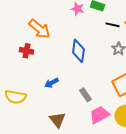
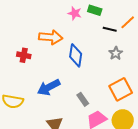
orange arrow: (39, 29) -> (51, 37), moved, turned -35
blue arrow: (51, 83) -> (49, 87), size x1.6

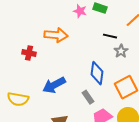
black line: (110, 29) -> (110, 36), moved
blue diamond: (76, 55) -> (97, 73), moved

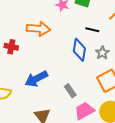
gray star: (121, 51) -> (102, 53), moved
blue diamond: (97, 73) -> (79, 50), moved

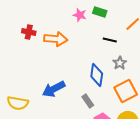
red cross: (11, 47) -> (29, 32), moved
blue diamond: (79, 50) -> (97, 75), moved

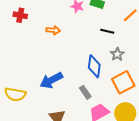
red cross: (29, 32) -> (20, 15), moved
orange arrow: (56, 39) -> (53, 30), size x0.6

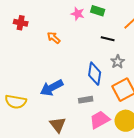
orange arrow: (53, 30) -> (54, 38), turned -144
gray rectangle: (85, 92) -> (86, 100), turned -64

